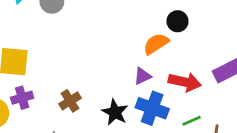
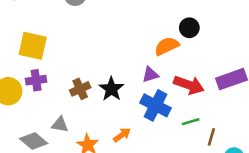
black star: (115, 112) -> (111, 89), moved

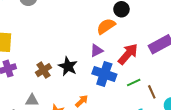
red arrow: (189, 85) -> (128, 54), turned -60
brown line: (211, 137) -> (152, 92), turned -32

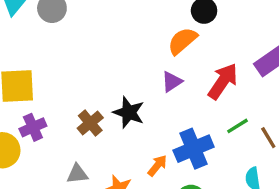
blue cross: (104, 74) -> (194, 149), moved, turned -35

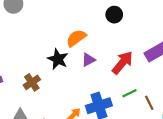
orange semicircle: (182, 41) -> (76, 38), moved
black star: (129, 112) -> (58, 59), moved

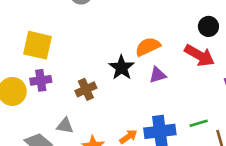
black circle: (114, 15) -> (208, 26), moved
red arrow: (122, 63) -> (200, 56), moved, turned 70

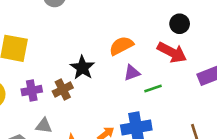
black star: (122, 68) -> (82, 68), moved
purple cross: (41, 80) -> (32, 91), moved
green line: (199, 123) -> (153, 89), moved

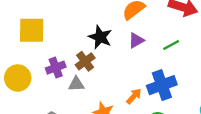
purple triangle: (132, 73) -> (136, 40), moved
gray triangle: (44, 126) -> (76, 84), moved

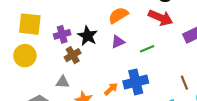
purple cross: (56, 68) -> (62, 34), moved
yellow circle: (18, 78) -> (25, 56), moved
gray triangle: (76, 84) -> (63, 82), moved

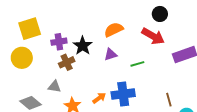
yellow square: (30, 24) -> (30, 29), turned -30

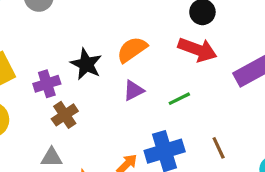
black star: (83, 46) -> (86, 64), moved
brown line: (169, 100) -> (219, 148), moved

